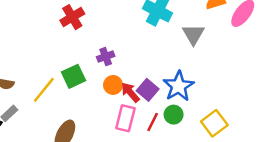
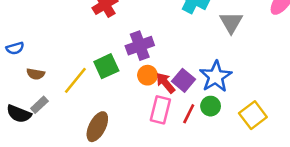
purple cross: (106, 57) -> (140, 46), size x1.5

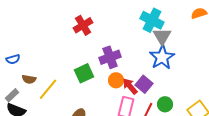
gray triangle: (231, 22) -> (162, 36), moved
blue star: (216, 76) -> (162, 57), moved
yellow line: (75, 80) -> (48, 89), moved
gray rectangle: (39, 105) -> (12, 95), moved

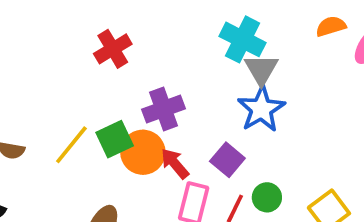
orange circle: (116, 80) -> (143, 152), moved, size x1.5
red arrow: (130, 86) -> (175, 164), moved
yellow line: (48, 89) -> (71, 145), moved

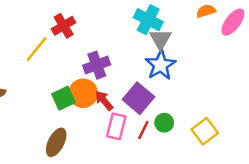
green square: (115, 139) -> (64, 98), moved
yellow line: (71, 145) -> (37, 49), moved
purple square: (227, 160) -> (138, 98), size x1.4

